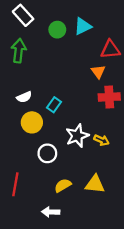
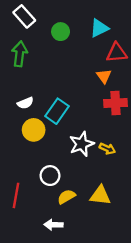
cyan triangle: (83, 26) -> (99, 28), moved
cyan rectangle: (54, 105) -> (57, 111), size x1.5
white circle: (47, 153) -> (50, 176), moved

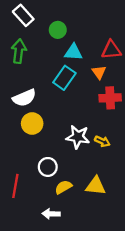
cyan triangle: (99, 28) -> (73, 52), moved, turned 30
white semicircle: (25, 103) -> (24, 98), size x1.5
cyan rectangle: (57, 111) -> (64, 78), moved
white star: (82, 144) -> (78, 137), turned 30

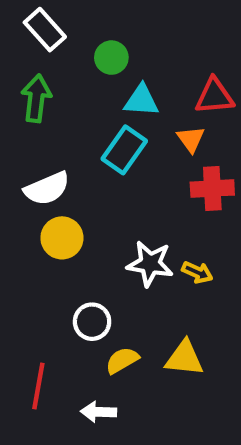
red line: (15, 186) -> (38, 386), moved

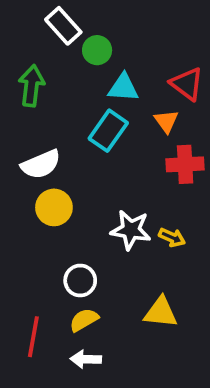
white rectangle: (45, 30) -> (63, 26), moved
red triangle: (214, 96) -> (187, 84), turned 42
yellow semicircle: (122, 360) -> (84, 320), moved

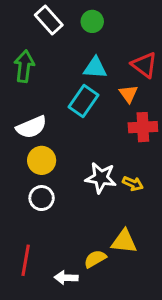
green circle: (97, 50) -> (92, 21), moved
white circle: (80, 280) -> (42, 198), moved
yellow semicircle: (84, 320) -> (95, 259), moved

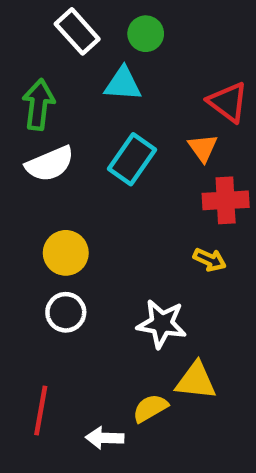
cyan triangle: (95, 68) -> (123, 84), moved
white semicircle: (31, 127) -> (50, 164), moved
white star: (101, 178) -> (162, 324), moved
yellow arrow: (133, 184) -> (210, 260), moved

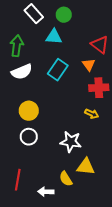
yellow semicircle: (150, 408) -> (66, 179), turned -91

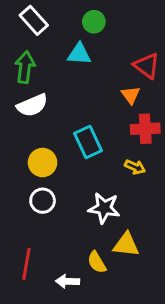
white rectangle: (34, 14) -> (34, 20), moved
cyan rectangle: (58, 70) -> (88, 142), moved, turned -60

